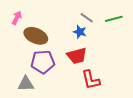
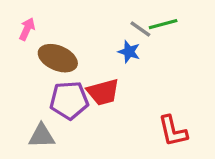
green line: (114, 19) -> (163, 24), moved
red trapezoid: (77, 56) -> (103, 92), moved
red L-shape: (91, 80) -> (173, 131), moved

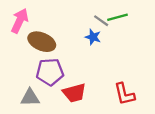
pink arrow: (27, 29) -> (20, 21), size x1.5
red trapezoid: (103, 92) -> (74, 93), moved

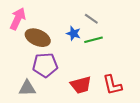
green line: (117, 17) -> (93, 40), moved
blue star: (93, 37) -> (73, 33), moved
red trapezoid: (74, 93) -> (81, 85), moved

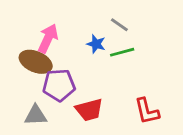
pink arrow: (18, 19) -> (48, 38), moved
brown ellipse: (38, 38) -> (36, 62), moved
red trapezoid: (81, 85) -> (89, 110), moved

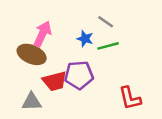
purple pentagon: (59, 85) -> (79, 75), moved
red trapezoid: (89, 110) -> (55, 81), moved

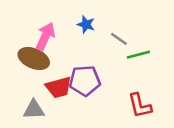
gray line: (106, 22) -> (119, 39), moved
blue star: (85, 39) -> (86, 24), moved
green line: (108, 46) -> (138, 55), moved

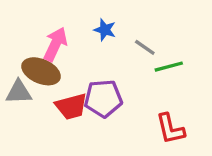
gray triangle: (34, 110) -> (19, 92), moved

